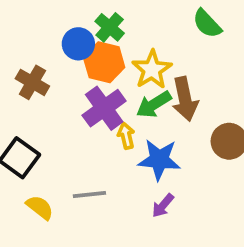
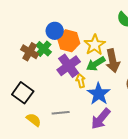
green cross: (110, 27) -> (44, 49), moved
blue star: (159, 160) -> (99, 94), turned 30
purple arrow: (163, 206) -> (101, 119), size x1.6

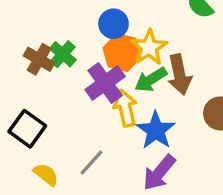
blue circle: (55, 31) -> (114, 24), moved
orange hexagon: (69, 41) -> (122, 53), moved
yellow arrow: (81, 81) -> (125, 108), size x1.5
gray line: (61, 113) -> (92, 162), turned -42

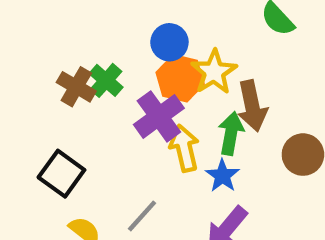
green arrow: (151, 80) -> (231, 133), moved, turned 132
blue star: (156, 130) -> (222, 176), size x0.7

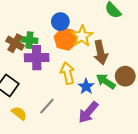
green cross: (106, 80) -> (29, 40), turned -35
purple cross: (159, 116) -> (37, 58), moved, turned 35
green arrow: (231, 133) -> (106, 81), moved, turned -66

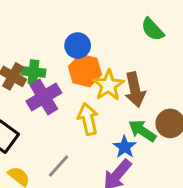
yellow star: (82, 36) -> (108, 85), moved
purple cross: (37, 58) -> (44, 97), turned -30
blue star: (86, 86) -> (125, 147), moved

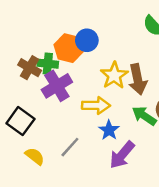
orange hexagon: (85, 71) -> (69, 48), moved
yellow arrow: (88, 119) -> (96, 105), turned 104
blue star: (125, 147) -> (109, 130), moved

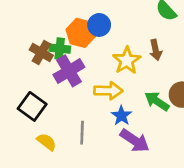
brown arrow: (138, 79) -> (156, 50), moved, size x0.7
gray line: (70, 147) -> (82, 133), turned -40
purple arrow: (122, 155) -> (135, 141), turned -96

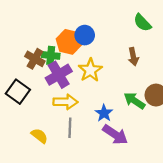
yellow star: (127, 60) -> (90, 70), moved
yellow arrow: (108, 91) -> (65, 102), moved
black square: (32, 106) -> (18, 92), moved

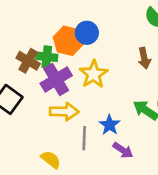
gray line: (70, 128) -> (84, 138), moved
purple arrow: (115, 135) -> (123, 150), size x0.7
yellow semicircle: (39, 136) -> (51, 160), moved

